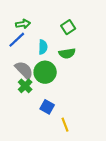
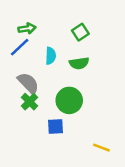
green circle: (45, 72) -> (69, 100), moved
blue square: (47, 107) -> (56, 126), turned -32
yellow line: (65, 125) -> (101, 148), moved, turned -48

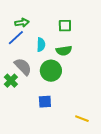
green square: (80, 32) -> (65, 26), turned 32
green circle: (69, 100) -> (51, 71), moved
green cross: (30, 102) -> (11, 81), moved

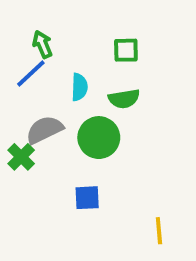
green arrow: (22, 23) -> (42, 44), turned -104
gray semicircle: (23, 67) -> (44, 130), turned -72
yellow line: (82, 119) -> (159, 231), turned 64

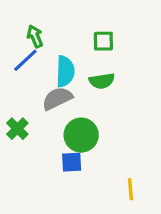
cyan semicircle: (79, 87) -> (65, 71), size x1.4
gray semicircle: (44, 130) -> (57, 98), moved
green circle: (99, 138) -> (81, 135), moved

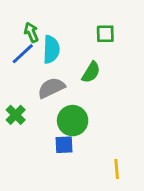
green square: (103, 41) -> (105, 34), moved
cyan semicircle: (65, 71) -> (51, 49), moved
green semicircle: (102, 81) -> (91, 72), turned -50

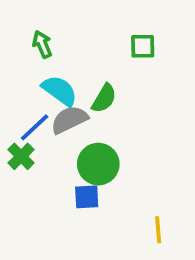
cyan semicircle: (51, 49) -> (60, 91), moved, turned -56
blue line: (23, 54) -> (35, 127), moved
green semicircle: (91, 72) -> (104, 98), moved

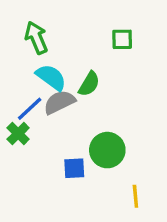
green arrow: (42, 44) -> (36, 38), size x1.4
green circle: (98, 164) -> (107, 150), moved

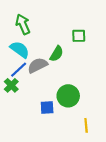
green square: (122, 39) -> (79, 36), moved
cyan semicircle: (51, 77) -> (20, 50), moved

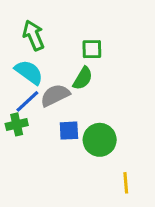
green square: (79, 36) -> (92, 49), moved
green cross: (11, 85) -> (17, 124), turned 32
blue square: (47, 107) -> (69, 131), moved

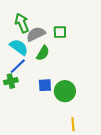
green semicircle: (83, 78) -> (43, 53), moved
gray semicircle: (55, 95) -> (36, 34), moved
yellow line: (126, 183) -> (73, 124), moved

